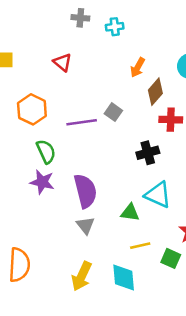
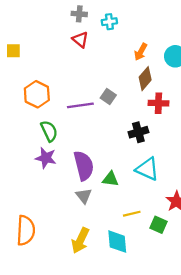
red triangle: (63, 62) -> (80, 40), moved
orange arrow: (138, 67) -> (141, 52), moved
green triangle: (130, 213) -> (110, 179), moved

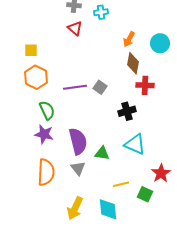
yellow square: (13, 51) -> (31, 50), moved
brown diamond: (145, 79) -> (133, 63), turned -30
gray square: (108, 96) -> (100, 87), moved
orange semicircle: (26, 230) -> (46, 172), moved

